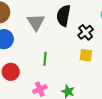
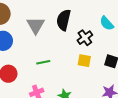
green line: (45, 59) -> (43, 62), turned 72

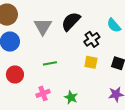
black semicircle: (64, 20) -> (71, 21), turned 30

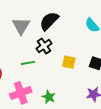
black cross: (92, 39) -> (44, 46), moved
pink cross: (43, 93) -> (21, 93), size x1.5

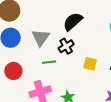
gray triangle: (21, 26) -> (41, 38), moved

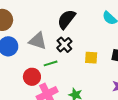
gray triangle: (41, 38) -> (38, 41), turned -36
red circle: (13, 71) -> (32, 77), moved

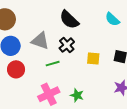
black semicircle: (66, 19) -> (69, 20), turned -85
red circle: (32, 77) -> (16, 69), moved

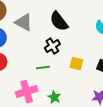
gray triangle: (40, 41) -> (24, 22), moved
green line: (53, 64) -> (43, 67), moved

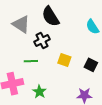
gray triangle: (24, 22) -> (21, 24), moved

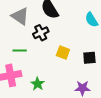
green line: (31, 61) -> (20, 51), moved
black square: (91, 65) -> (89, 58), turned -32

